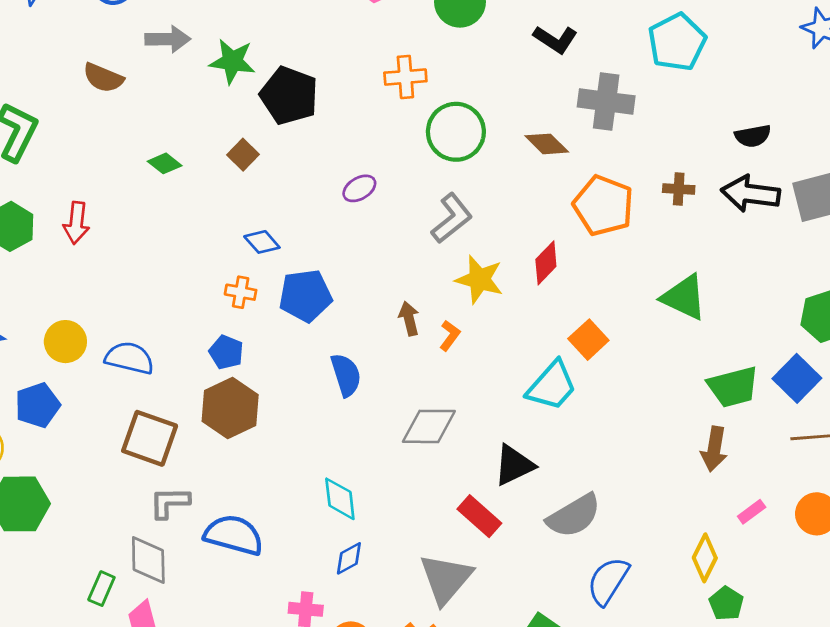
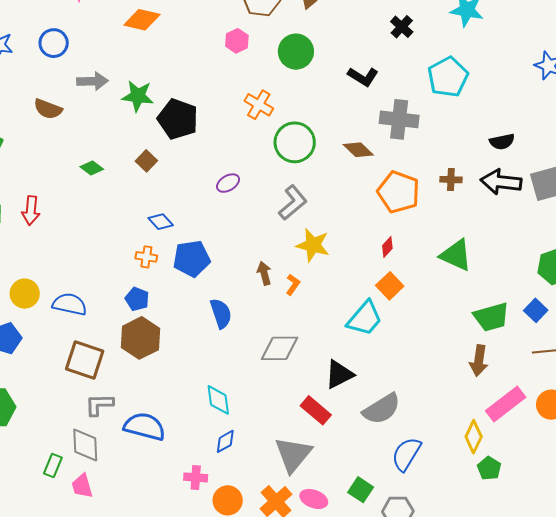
orange cross: (405, 77) -> (259, 105), turned 36
red diamond: (546, 263) -> (387, 247), moved, size x0.7
blue square: (797, 378) -> (536, 310), size x0.7
pink rectangle: (752, 512) -> (506, 404), size x2.0

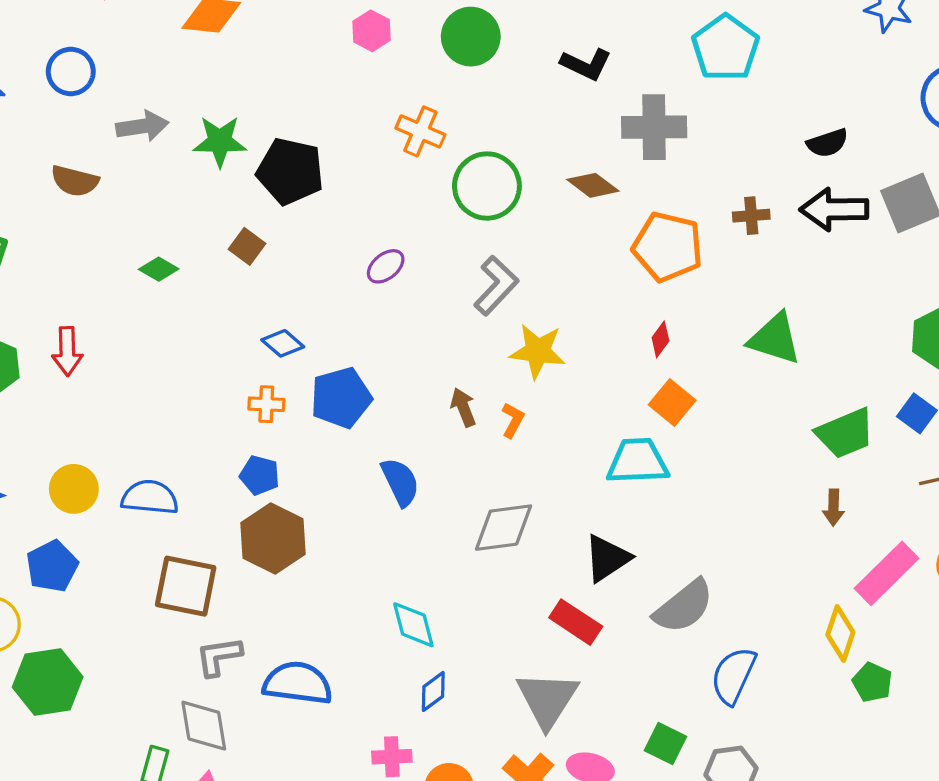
cyan trapezoid: (365, 318) -> (638, 461), turned -126
brown arrow: (479, 361) -> (834, 507), size x0.7

